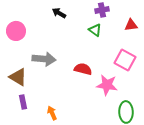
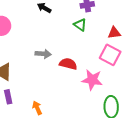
red triangle: (131, 25) -> (114, 33), moved
gray arrow: (44, 59) -> (43, 54), moved, size x0.7

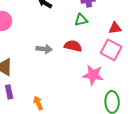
green triangle: (80, 25) -> (81, 20), turned -48
red semicircle: (68, 64) -> (73, 46), moved

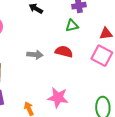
pink star: (93, 75) -> (58, 98), moved

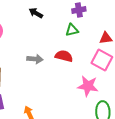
pink star: (58, 98) -> (88, 86), moved

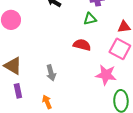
gray arrow: (35, 59) -> (51, 73), moved, turned 70

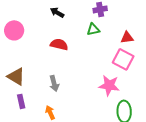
red semicircle: (82, 45) -> (59, 44), moved

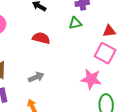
gray arrow: (54, 83) -> (36, 77), turned -98

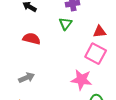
green triangle: (75, 23) -> (66, 24), turned -40

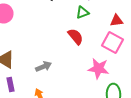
green triangle: (66, 24) -> (82, 12), turned 32
red semicircle: (32, 39) -> (76, 36), moved, turned 36

